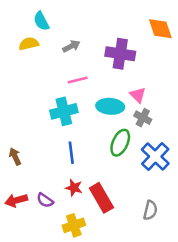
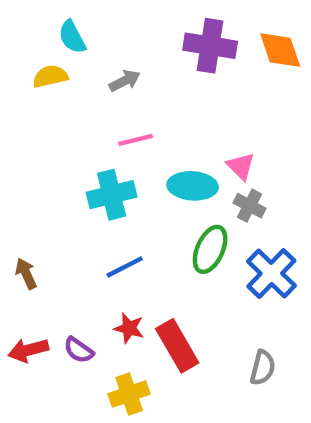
purple cross: (120, 54) -> (210, 46), moved
blue line: (71, 153) -> (125, 267), turned 70

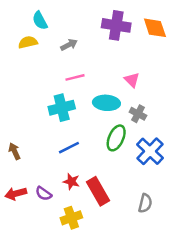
pink triangle: (241, 166) -> (132, 80), moved

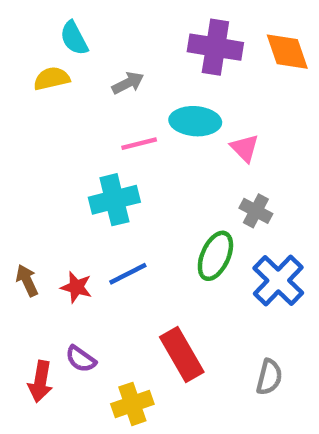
cyan ellipse: (106, 103) -> (195, 121), moved
red star: (71, 182) -> (76, 287), moved
red arrow: (16, 194) -> (40, 381), moved, turned -65

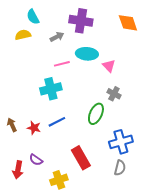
purple cross: (215, 47) -> (81, 21), moved
blue cross: (278, 281) -> (121, 142), moved, turned 30

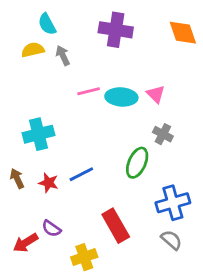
gray arrow: (57, 37) -> (63, 56), moved, turned -88
cyan ellipse: (87, 54) -> (121, 97), moved
cyan cross: (51, 89) -> (38, 134), moved
gray semicircle: (120, 168) -> (171, 240), turned -63
red arrow: (18, 170) -> (26, 243), turned 48

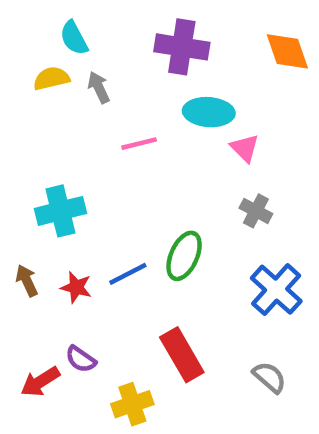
cyan ellipse: (121, 97) -> (209, 112), moved
green ellipse: (137, 163) -> (184, 256), moved
blue cross: (173, 203) -> (276, 290), moved, turned -32

